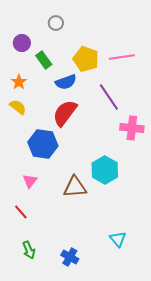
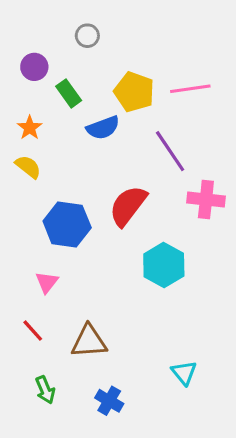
red semicircle: (65, 113) -> (128, 206), moved
brown triangle: (75, 187) -> (89, 341), moved

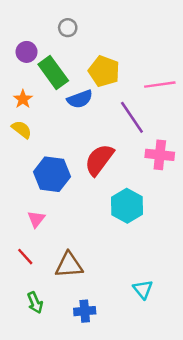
pink line: (190, 89) -> (160, 85), moved
green rectangle: (69, 93) -> (53, 72), size x1.5
blue cross: (109, 401) -> (85, 311), turned -35

